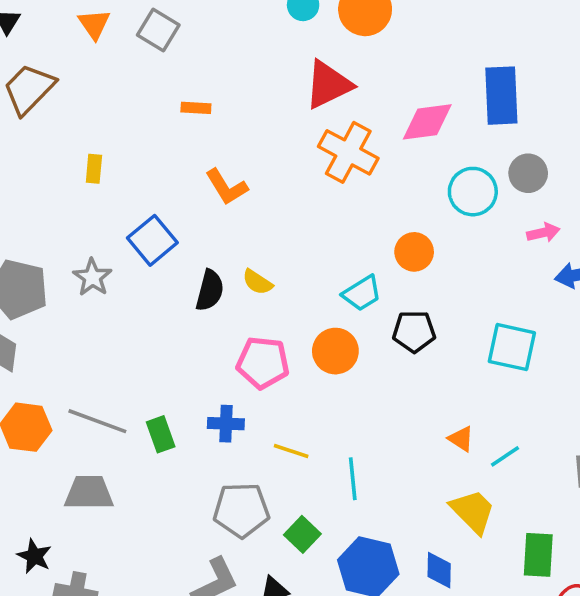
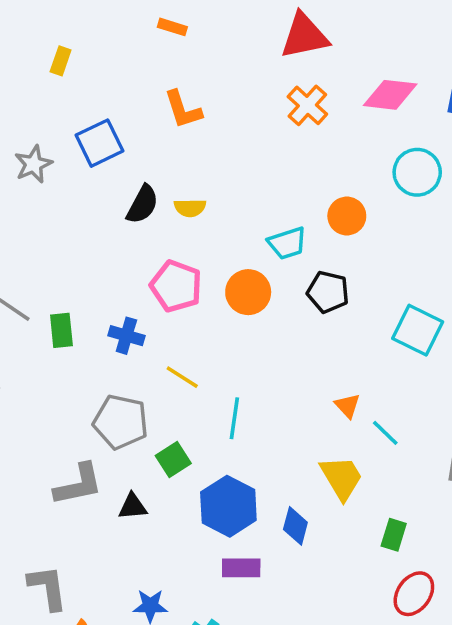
orange cross: (348, 152) -> (307, 105), size x0.7
yellow semicircle: (257, 282) -> (190, 208), turned -48
cyan line: (505, 456) -> (385, 433), turned 64
green rectangle: (538, 555) -> (394, 535), size x0.7

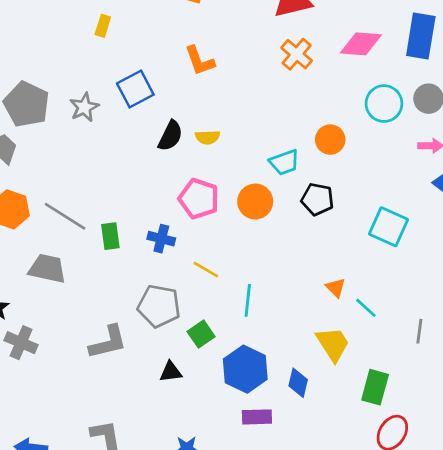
gray L-shape: (78, 485) -> (108, 342), moved
green rectangle: (394, 535) -> (375, 387), size x1.4

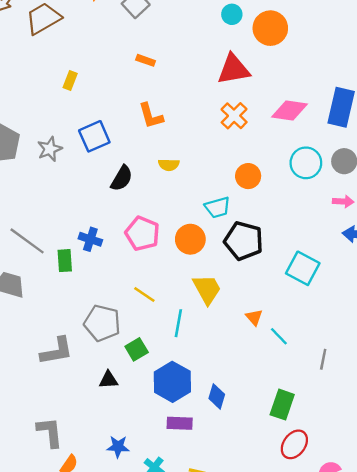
yellow semicircle: (208, 137) -> (169, 165), moved
orange circle: (330, 140) -> (248, 176), moved
black pentagon: (317, 199) -> (244, 241), size x1.4
blue cross: (161, 239) -> (90, 239), moved
yellow trapezoid: (333, 344) -> (207, 289), moved

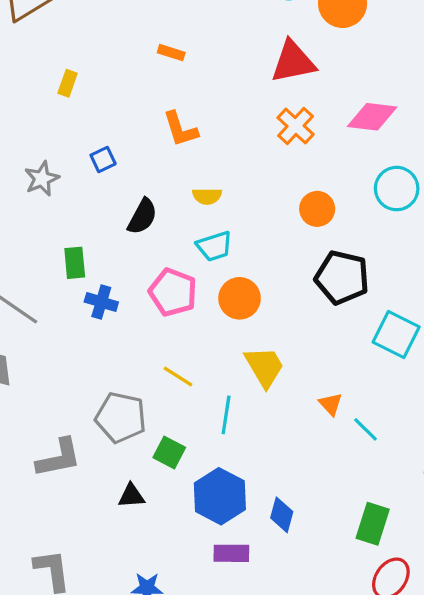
blue square: (94, 136) -> (103, 159), size x0.6
cyan trapezoid: (217, 207) -> (214, 246), moved
black pentagon: (244, 241) -> (342, 277), moved
green rectangle: (65, 261) -> (75, 263), moved
green square: (137, 349) -> (169, 453), turned -30

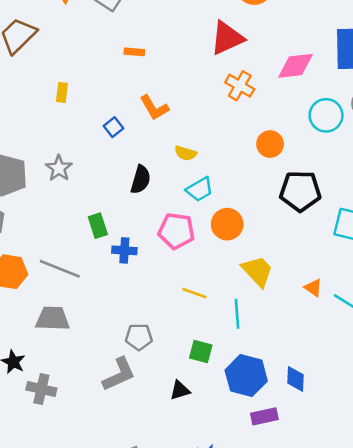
blue square: (103, 159) -> (114, 127), moved
yellow semicircle: (207, 196) -> (186, 153), turned 30
gray pentagon: (121, 417) -> (139, 337), moved, size x0.7

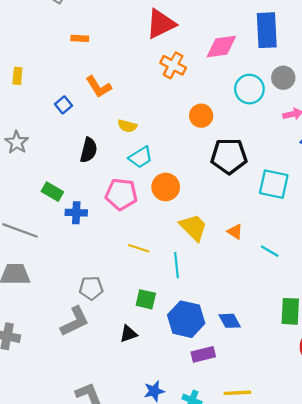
green rectangle: (98, 226) -> (52, 192), turned -40
orange triangle: (313, 288) -> (235, 232), moved
blue diamond: (296, 379) -> (230, 321), turned -30

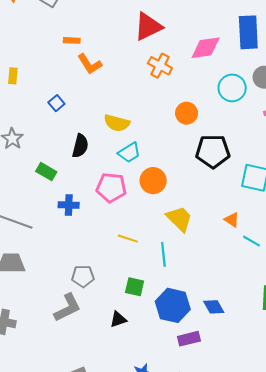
orange L-shape: (99, 87) -> (90, 64), moved
yellow semicircle: (127, 126) -> (117, 123), size x1.4
green rectangle: (52, 192) -> (46, 172), moved
orange triangle: (235, 232) -> (232, 220), moved

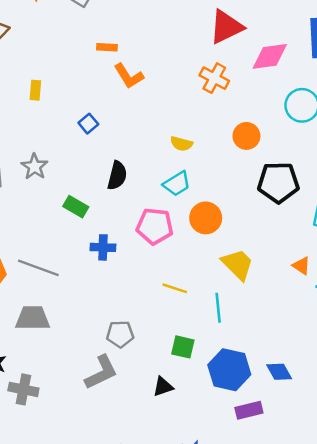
red triangle: (148, 27) -> (226, 27), moved
yellow semicircle: (117, 123) -> (181, 144), moved, size x0.7

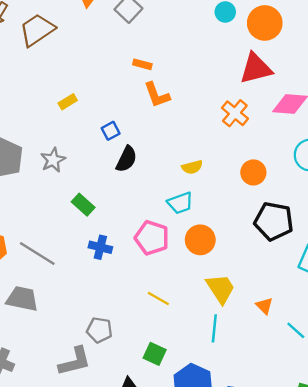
yellow rectangle: (35, 90) -> (68, 102), moved, turned 42
yellow semicircle: (181, 144) -> (192, 167), turned -42
black semicircle: (117, 176) -> (126, 159), moved
orange triangle: (301, 266) -> (264, 306), moved
cyan line: (218, 308) -> (214, 328), moved

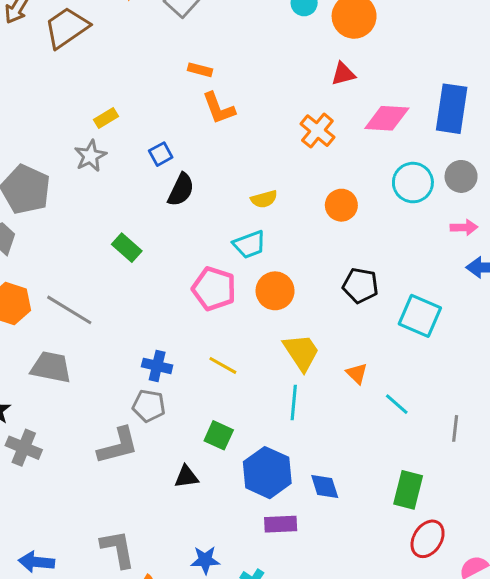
red triangle: (256, 68) -> (343, 74), size x0.6
gray star: (53, 160) -> (90, 156), moved
black pentagon: (274, 221) -> (360, 285), moved, size x0.7
blue cross: (100, 247) -> (157, 366), moved

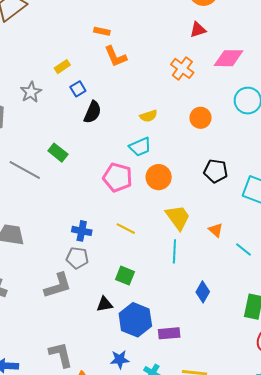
yellow rectangle: (106, 118) -> (62, 67), moved
gray line: (69, 310) -> (25, 170), moved
blue hexagon: (267, 473) -> (135, 320), moved
blue diamond: (325, 486) -> (203, 292), moved, turned 50

